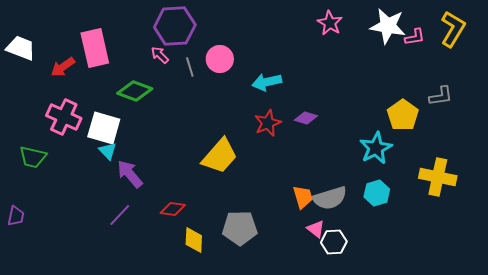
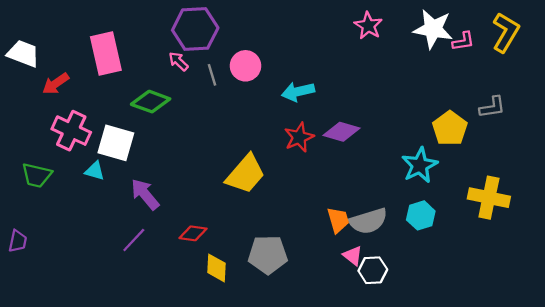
red arrow: (63, 67) -> (56, 84), moved
purple diamond: (306, 118) -> (342, 132), size x1.4
cyan triangle: (108, 151) -> (95, 171), moved, turned -30

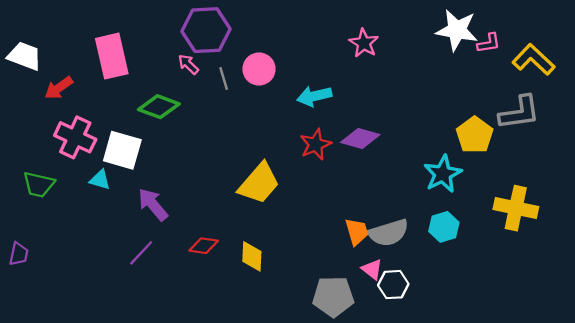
pink star: (368, 26) -> (364, 43), moved
yellow L-shape: (506, 32) -> (533, 60), moved, turned -78
gray L-shape: (492, 107) -> (519, 113), size x1.5
gray pentagon: (268, 255) -> (333, 296), moved
yellow diamond: (216, 268) -> (252, 256), moved

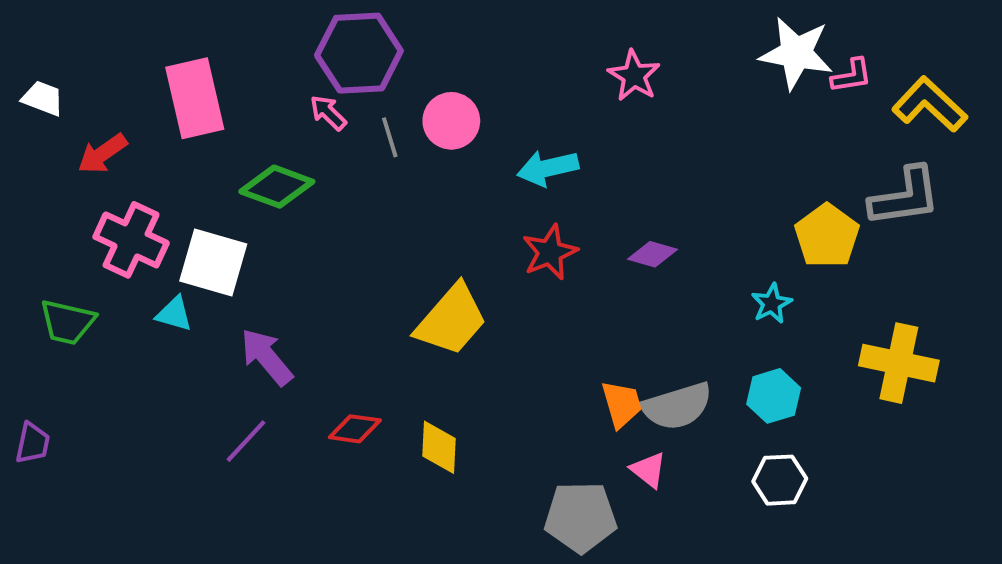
white trapezoid: (25, 56) -> (43, 98), size x0.7
purple diamond: (360, 139) -> (652, 254), moved, size x0.7
cyan star: (443, 174) -> (772, 304), size x0.6
white hexagon: (393, 285) -> (780, 480), moved

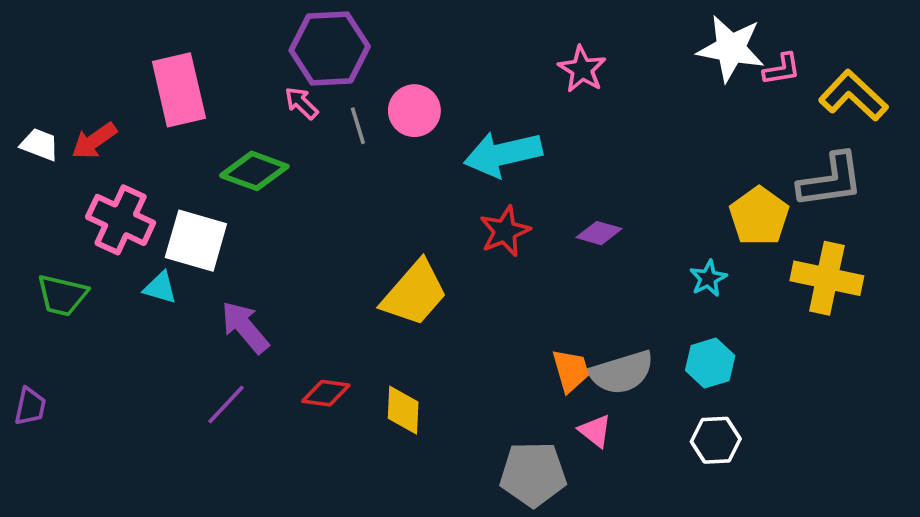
white trapezoid: (43, 98) -> (40, 145), moved
cyan arrow: (548, 168) -> (503, 154), size x1.4
yellow cross: (899, 363) -> (827, 278), moved

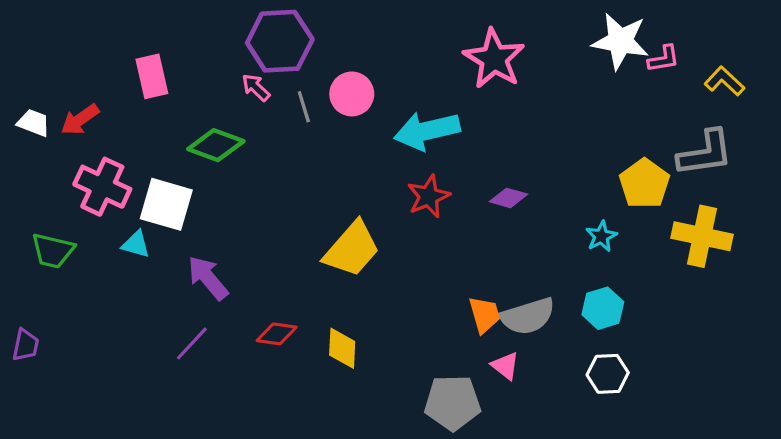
pink star: (582, 69) -> (494, 59), size x1.5
pink rectangle: (179, 90) -> (152, 76), size x0.7
yellow L-shape: (853, 96) -> (724, 81), size x0.7

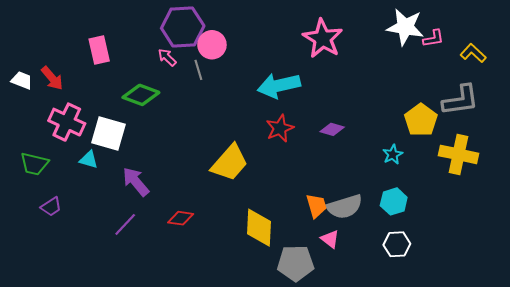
pink circle: (352, 94) -> (212, 45), moved
red arrow: (80, 120) -> (52, 78), turned -95
purple trapezoid: (26, 345) -> (51, 207), moved, turned 45
yellow diamond: (342, 348) -> (259, 228), moved, size x1.4

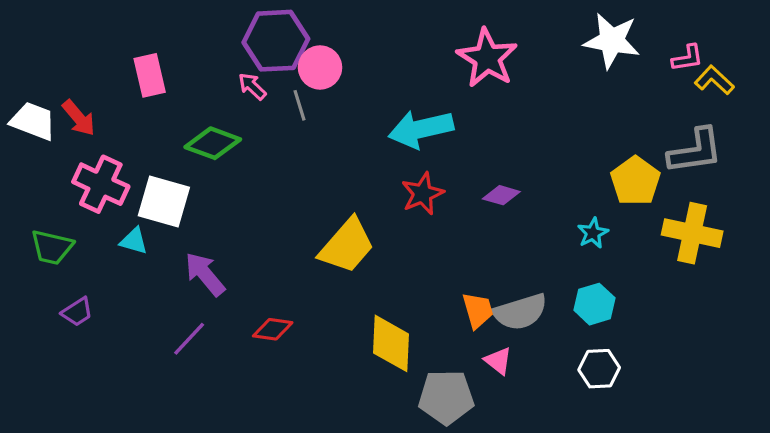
pink L-shape: (433, 39) -> (687, 58), moved
white trapezoid: (22, 80) -> (33, 121), size x1.4

